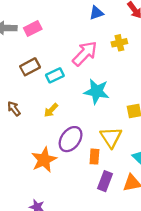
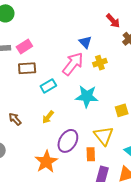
blue triangle: (96, 13) -> (85, 42), moved, turned -48
yellow cross: (119, 43) -> (100, 63), moved
brown rectangle: (30, 67) -> (27, 68), moved, turned 30

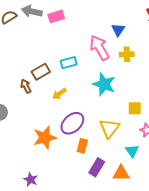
pink arrow: (73, 64) -> (99, 48), turned -85
brown rectangle: (27, 68) -> (41, 72), moved, turned -42
orange rectangle: (91, 154) -> (82, 146), moved

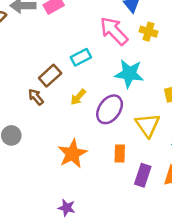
yellow cross: (127, 54) -> (149, 32), turned 32
purple ellipse: (72, 123) -> (110, 109), moved

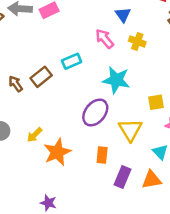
pink arrow: (114, 31) -> (105, 39), size x0.7
brown arrow: (36, 97) -> (16, 84), moved
yellow arrow: (78, 97) -> (34, 135), moved

